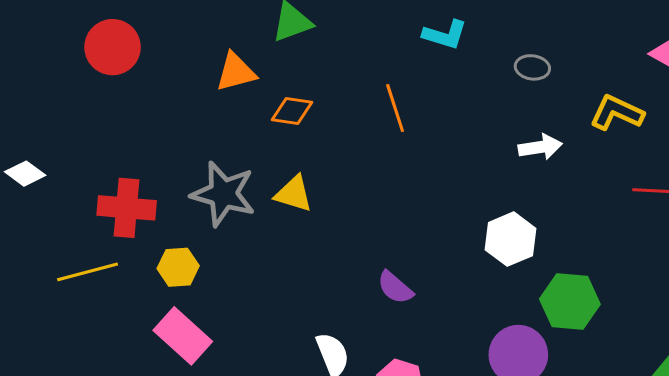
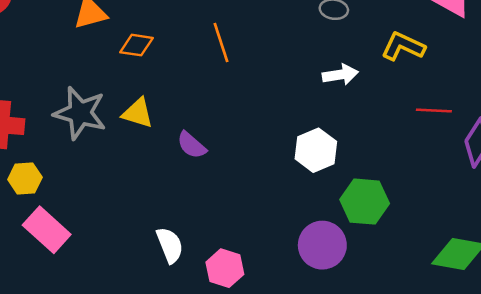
yellow hexagon: (178, 267) -> (25, 178), moved
purple semicircle: (395, 287) -> (192, 145), moved

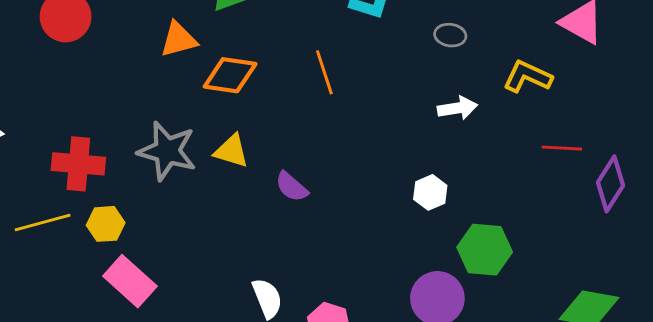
orange diamond: (136, 45) -> (230, 75), size x1.4
white hexagon: (316, 150) -> (430, 192), size x0.7

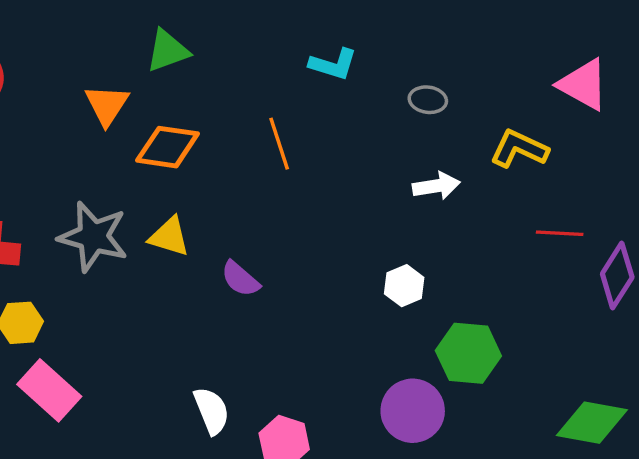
orange triangle: (179, 39) -> (107, 105), turned -42

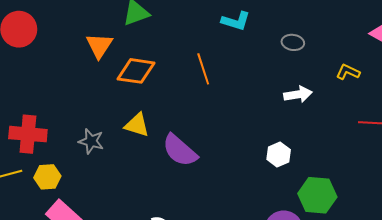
yellow L-shape: (519, 149) -> (348, 72), size x0.7
gray star: (93, 237) -> (91, 141), moved, size x0.6
purple semicircle: (240, 279) -> (180, 150), size x1.5

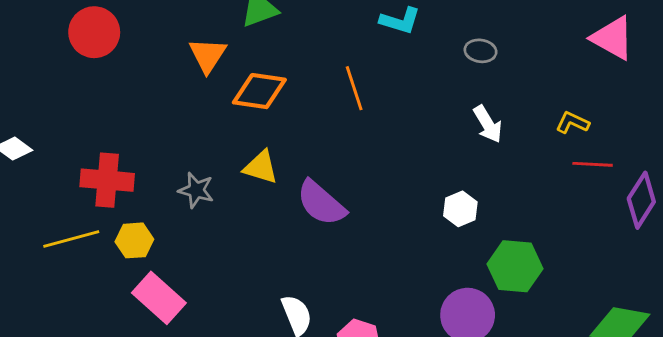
yellow L-shape: (348, 72) -> (572, 123), moved
white arrow: (298, 94) -> (488, 124), turned 68

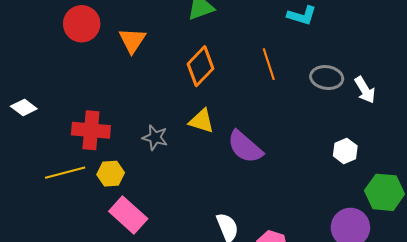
gray ellipse: (481, 51) -> (327, 78), moved, size x1.4
orange triangle: (208, 55) -> (132, 40), moved
orange diamond: (259, 91) -> (201, 66), turned -54

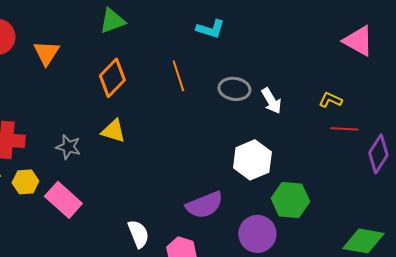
purple semicircle: (245, 147) -> (204, 205), moved, turned -63
white hexagon: (345, 151) -> (252, 160), size x1.6
pink rectangle: (128, 215) -> (63, 200), moved

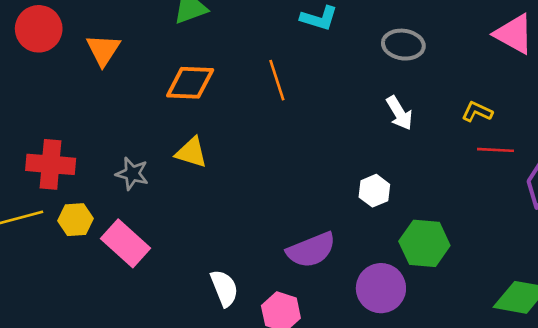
orange diamond: (112, 78) -> (190, 83), turned 48
gray ellipse: (234, 89) -> (403, 45), moved
white hexagon: (252, 160) -> (374, 191), size x0.6

